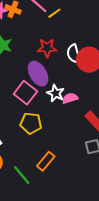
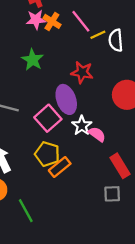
white semicircle: (74, 54) -> (116, 40), moved
pink semicircle: (70, 98) -> (97, 134), turned 42
orange rectangle: (46, 161) -> (60, 167), moved

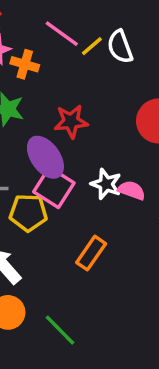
orange cross: (52, 21) -> (25, 64), moved
red star: (82, 72) -> (71, 121), moved
purple ellipse: (66, 99) -> (45, 157), moved
yellow pentagon: (47, 154) -> (28, 213), moved

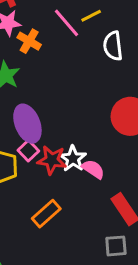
yellow line: (92, 46) -> (91, 16), moved
red star: (71, 121) -> (52, 160), moved
pink square: (54, 187) -> (28, 151), size x0.6

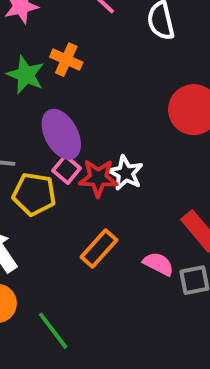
orange cross: (29, 41) -> (66, 60), moved
pink semicircle: (93, 169) -> (158, 264), moved

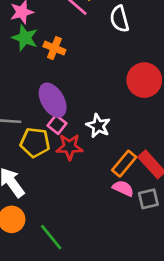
green star: (26, 75) -> (25, 38), moved
red star: (98, 178) -> (70, 147), moved
orange rectangle: (99, 249) -> (124, 164), moved

